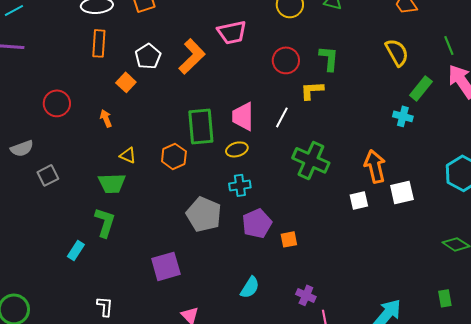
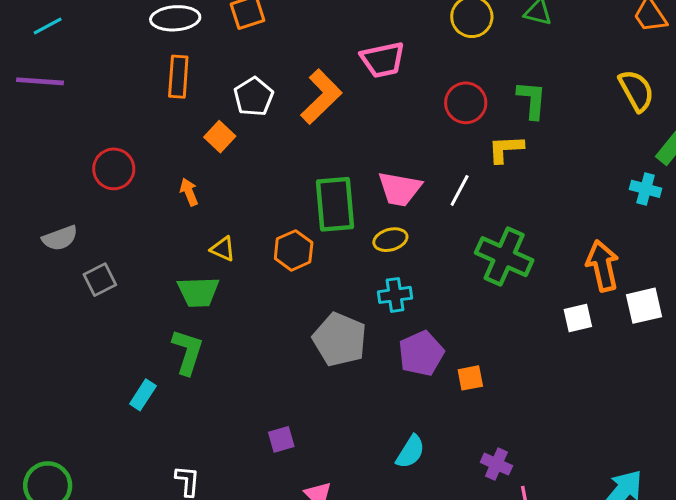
pink trapezoid: (243, 116) -> (400, 189), turned -80
purple square: (166, 266) -> (281, 439), moved, size x0.6

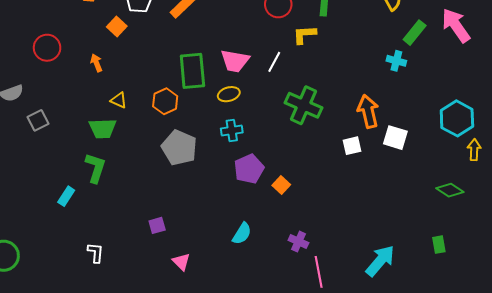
white square: (644, 306) -> (395, 138), turned 30
gray pentagon: (340, 340) -> (179, 148), moved
orange square: (470, 378) -> (281, 185), turned -36

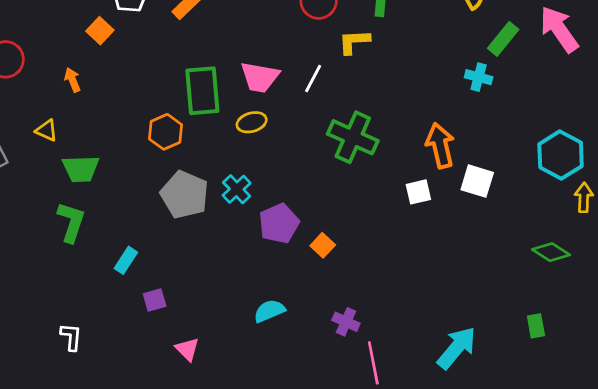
yellow triangle: (119, 100) -> (47, 130), moved
cyan cross: (232, 131) -> (237, 189), moved, turned -35
cyan rectangle: (66, 196) -> (126, 260), moved
cyan semicircle: (242, 233) -> (269, 311), turned -145

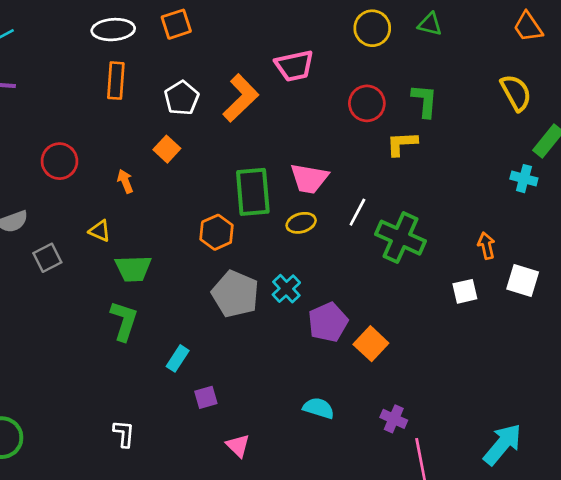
orange square: (100, 31) -> (167, 149), moved
white line: (313, 79) -> (357, 212), moved
orange arrow: (440, 145) -> (486, 246), size x0.6
orange square: (323, 245) -> (371, 344), size x1.4
cyan semicircle: (269, 311) -> (319, 408), turned 40

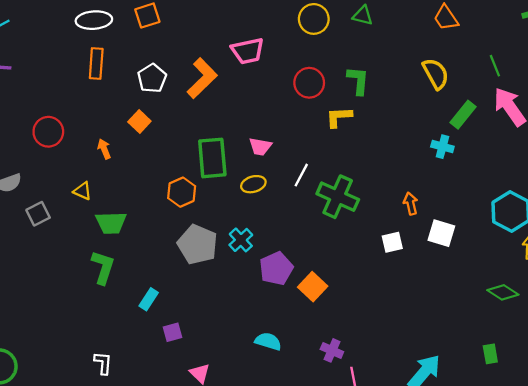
pink trapezoid: (309, 179) -> (260, 147), size x0.7

